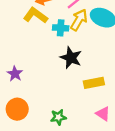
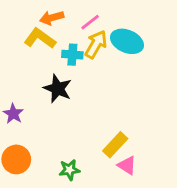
black star: (71, 58) -> (58, 89), moved
yellow rectangle: (94, 83) -> (115, 145), moved, turned -36

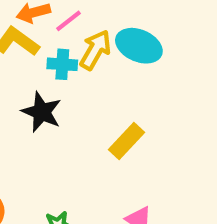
pink line: (90, 22) -> (69, 21), moved
yellow rectangle: (115, 145) -> (126, 141), moved

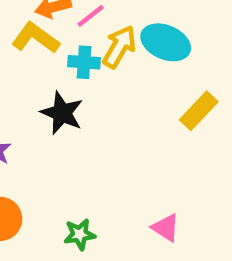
yellow rectangle: (126, 141) -> (199, 111), moved

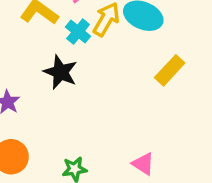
cyan cross: (84, 62) -> (78, 32), turned 35

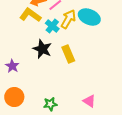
yellow rectangle: (170, 70) -> (68, 54), moved, turned -66

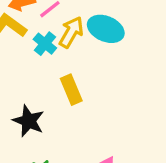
black star: (42, 49) -> (29, 121), moved

